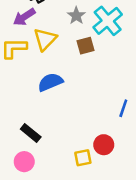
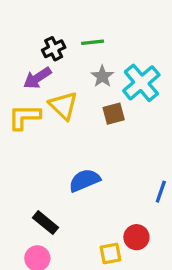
yellow triangle: (45, 39) -> (63, 106), turned -30
blue semicircle: (50, 82) -> (84, 180), moved

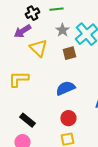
yellow L-shape: (24, 117) -> (18, 79), moved
blue semicircle: (84, 180) -> (65, 88), moved
red circle: (136, 237) -> (68, 118), moved

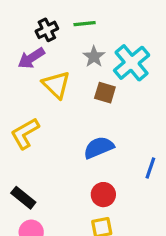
brown square: (69, 53) -> (105, 93), turned 32
yellow L-shape: (18, 79) -> (25, 133), turned -30
black rectangle: (27, 120) -> (23, 198), moved

